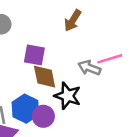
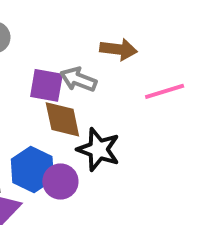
brown arrow: (73, 20) -> (119, 49), moved, turned -115
gray arrow: (89, 68) -> (78, 79), moved

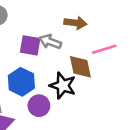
brown diamond: (62, 119) -> (80, 67), moved
blue hexagon: (32, 169) -> (21, 82), moved

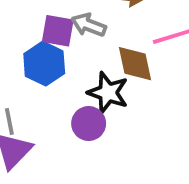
blue hexagon: (21, 82) -> (44, 64), moved
purple circle: (39, 106) -> (89, 123), moved

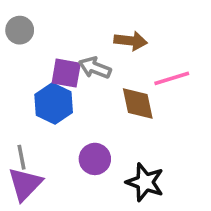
black star: (108, 93) -> (145, 182), moved

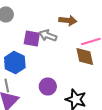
blue hexagon: (54, 103) -> (15, 62), moved
brown diamond: (138, 103) -> (85, 56), moved

